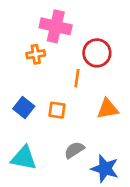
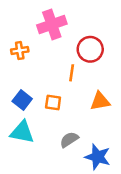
pink cross: (56, 26) -> (52, 25), turned -32
orange cross: (36, 54) -> (20, 51), moved
cyan triangle: (24, 158) -> (22, 132), moved

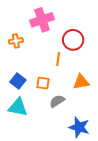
gray semicircle: (69, 140) -> (57, 101), moved

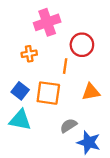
orange cross: (16, 41) -> (29, 54), moved
orange square: (43, 83) -> (48, 93), size x1.6
gray semicircle: (57, 101) -> (68, 126), moved

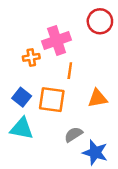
pink cross: (47, 22) -> (57, 41), moved
red circle: (82, 45) -> (100, 21), moved

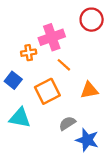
orange line: (70, 71) -> (64, 65), turned -56
blue square: (22, 97) -> (13, 80), moved
orange square: (52, 100) -> (47, 91), turned -35

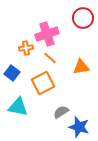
orange line: (64, 65) -> (50, 58), moved
orange triangle: (89, 90) -> (81, 67), moved

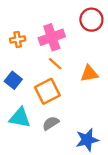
orange cross: (26, 48) -> (18, 39), moved
gray semicircle: (61, 112) -> (51, 123), moved
blue star: (79, 127) -> (87, 140), turned -30

